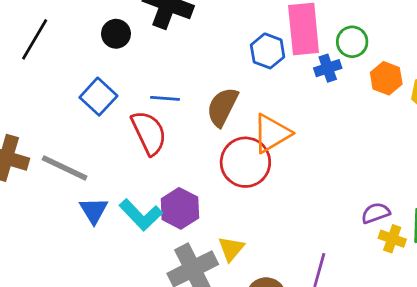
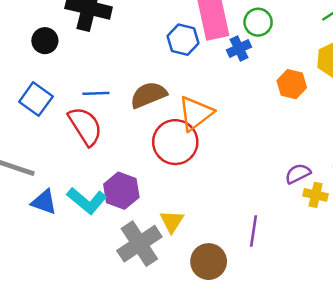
orange hexagon: (386, 78) -> (292, 84), moved
brown semicircle: (222, 107) -> (148, 95), turned 48
blue triangle: (94, 210) -> (44, 202), turned -32

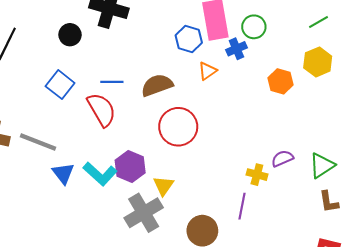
orange triangle: (196, 113) -> (208, 71), moved, size x0.6
yellow cross: (316, 195) -> (257, 175), moved
blue triangle: (44, 202) -> (63, 173), turned 30
yellow triangle: (172, 221) -> (163, 186), moved

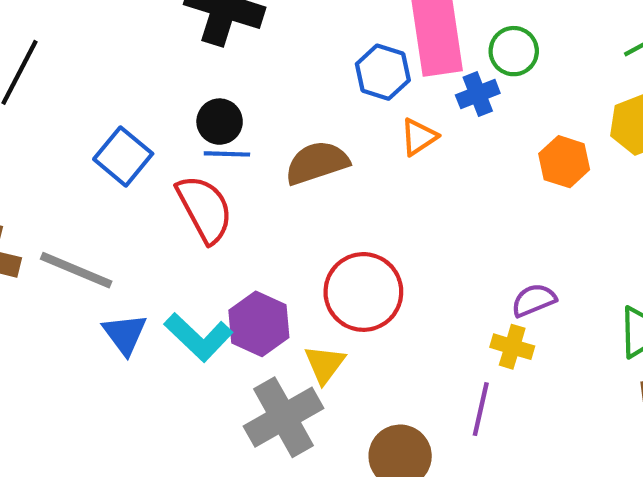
black circle: (70, 35) -> (220, 122), moved
red circle: (178, 127) -> (363, 292), moved
purple semicircle: (282, 158) -> (534, 300), moved

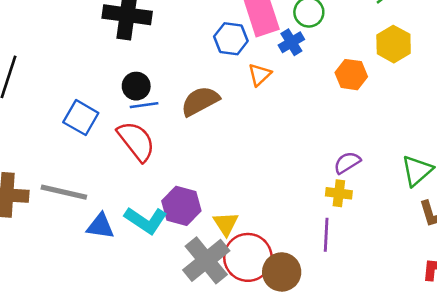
red circle: (363, 292) -> (248, 257), moved
blue triangle: (125, 334) -> (100, 226), turned -36

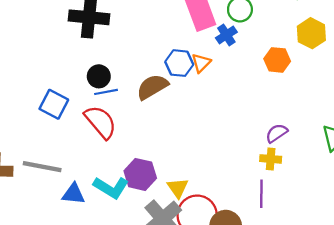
blue hexagon: (231, 39) -> (179, 63), moved

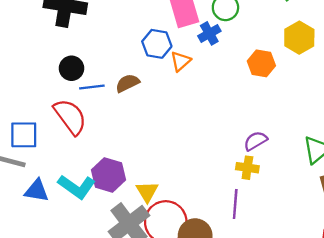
blue hexagon: (179, 63) -> (157, 44), moved
brown semicircle: (152, 87) -> (127, 83), size x0.7
blue line: (106, 92) -> (92, 87), moved
blue square: (54, 104) -> (24, 135), moved, turned -32

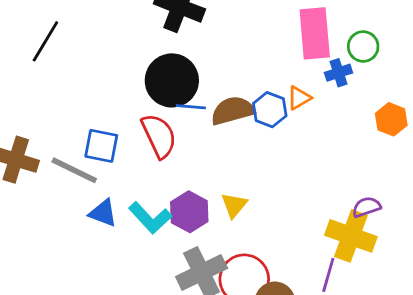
blue hexagon: (157, 44) -> (270, 110), moved
black circle: (72, 68) -> (172, 80), size x1.8
brown semicircle: (127, 83) -> (233, 111), size x1.5
yellow cross: (247, 168) -> (351, 236), size x1.8
yellow triangle: (147, 192) -> (234, 205), moved

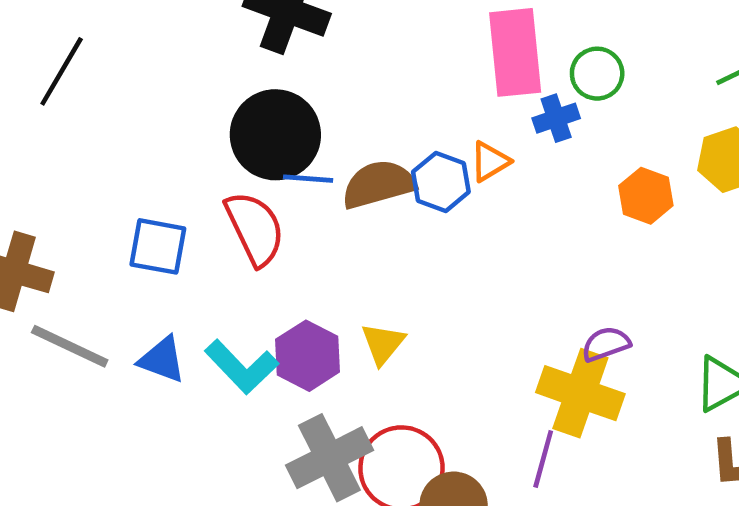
gray line: (74, 170) -> (70, 346), moved

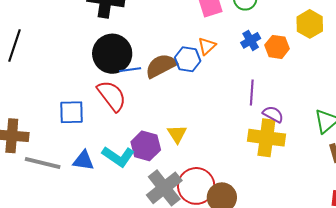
blue cross: (556, 118) -> (251, 40), moved
purple semicircle: (606, 344) -> (273, 114), turned 60
purple line: (543, 459) -> (252, 92), moved

